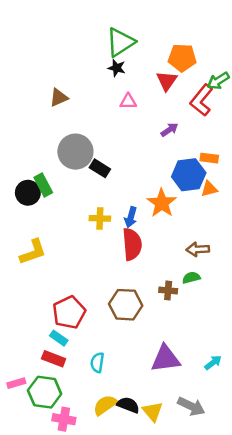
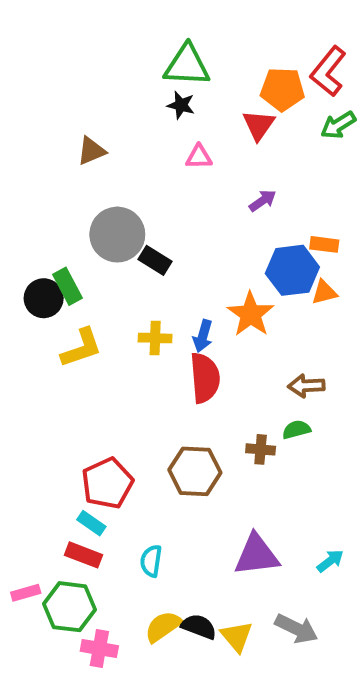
green triangle: (120, 42) -> (187, 65), turned 36
red L-shape: (202, 100) -> (328, 71), moved
yellow L-shape: (33, 252) -> (81, 348), moved

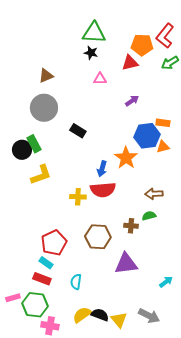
red triangle: (259, 125) -> (130, 63), turned 42
gray circle: (117, 235) -> (44, 108), moved
yellow cross: (155, 338) -> (78, 197), moved
red semicircle: (205, 378) -> (103, 190), turned 90
purple triangle: (257, 555) -> (126, 264), moved

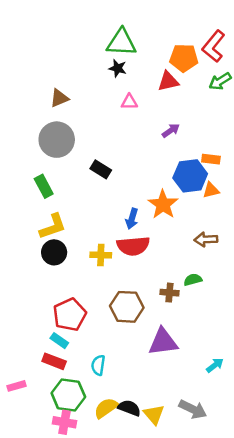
black circle: (22, 150) -> (54, 252), moved
brown arrow: (154, 194) -> (206, 239), moved
green hexagon: (35, 305) -> (68, 395), moved

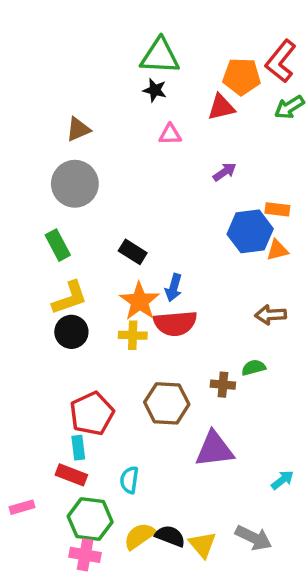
black rectangle: (101, 169) -> (133, 252), moved
orange star: (163, 204) -> (139, 301), moved
cyan rectangle: (59, 341) -> (78, 448), turned 48

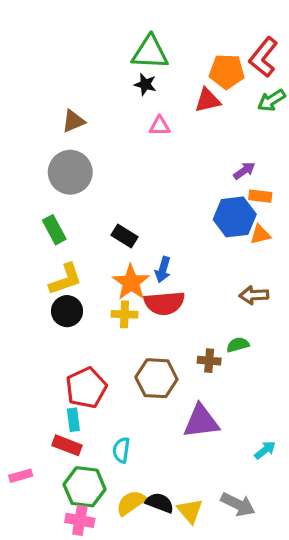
purple arrow: (225, 172) -> (244, 171), moved

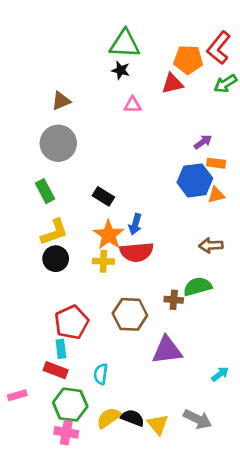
green semicircle: (238, 345) -> (198, 287), size x1.5

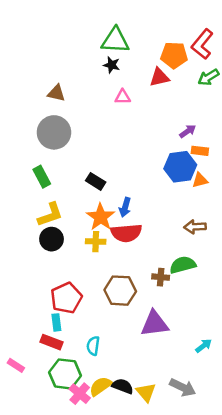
brown triangle: (61, 101) -> (56, 93), turned 36
pink rectangle: (17, 395) -> (16, 365), turned 49
pink cross: (66, 432) -> (80, 394), moved, turned 30

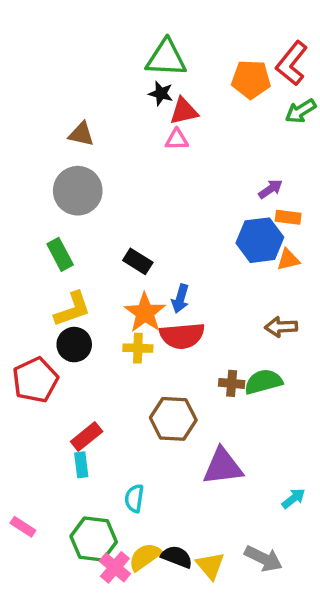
red triangle: (159, 77) -> (184, 111), moved
brown cross: (161, 277) -> (232, 383), moved
red pentagon: (66, 298) -> (35, 380), moved
red rectangle: (52, 342) -> (87, 437), moved, turned -60

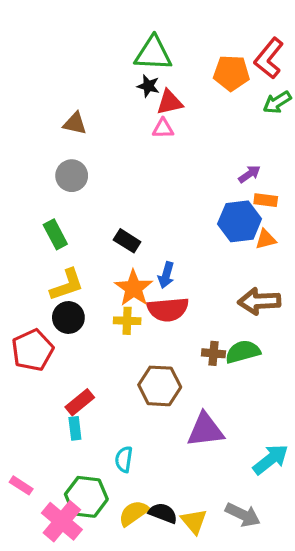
gray circle: (78, 191) -> (72, 176), size x0.7
brown arrow: (281, 327) -> (259, 301), size x1.4
cyan arrow: (293, 498) -> (271, 459), size x1.6
pink cross: (115, 567) -> (62, 521), moved, size x1.4

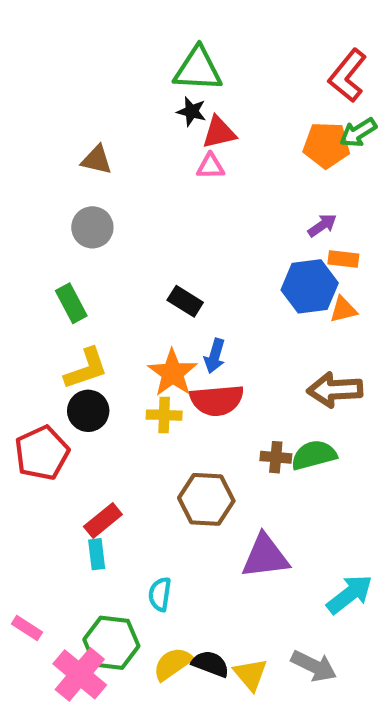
orange pentagon: (231, 73) -> (326, 145), moved
black rectangle: (127, 241) -> (185, 301), moved

